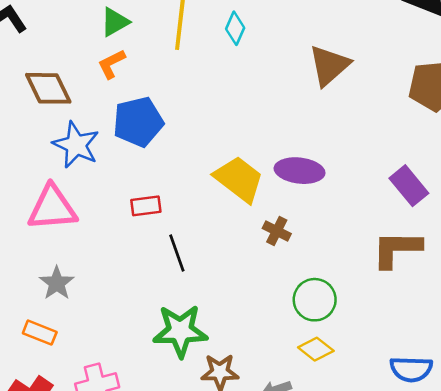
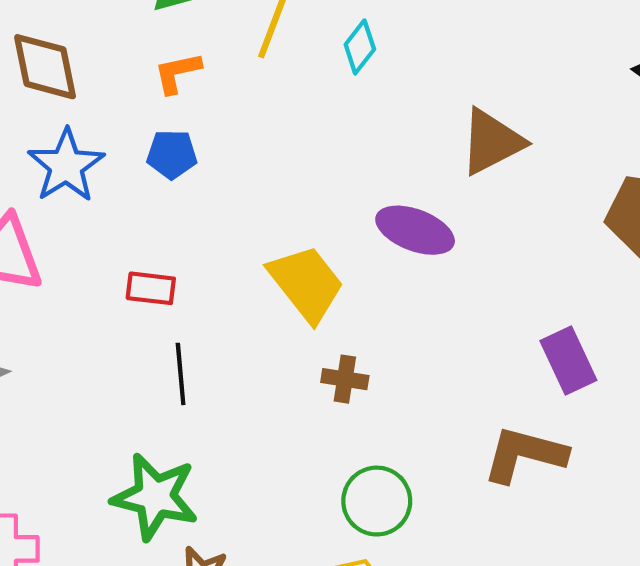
orange L-shape: (112, 64) -> (177, 73), moved
blue pentagon: (138, 122) -> (172, 154), size x0.6
purple ellipse: (300, 171) -> (415, 230), moved
brown cross: (277, 231) -> (345, 379), turned -32

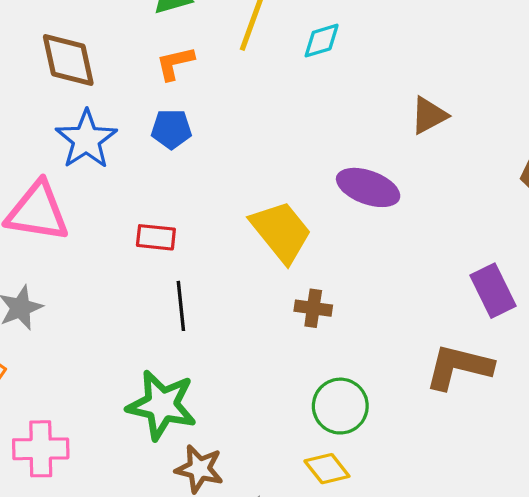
cyan diamond: (360, 47) -> (322, 41), turned 36
brown triangle: (492, 142) -> (429, 115), size x0.7

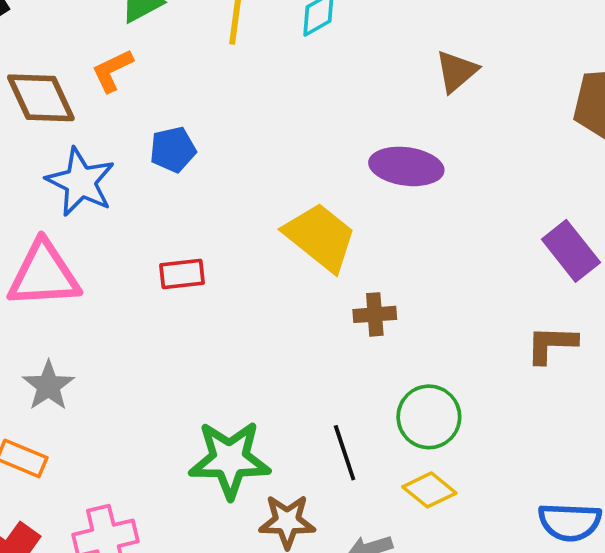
orange L-shape: (175, 63) -> (112, 71), moved
black line: (181, 306) -> (345, 453), moved
brown L-shape: (459, 367) -> (551, 344), size x0.7

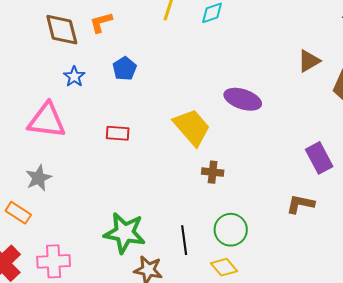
brown triangle: (456, 71) -> (309, 61), moved
blue pentagon: (173, 150) -> (125, 69), turned -30
blue star: (81, 182) -> (74, 77), size x0.6

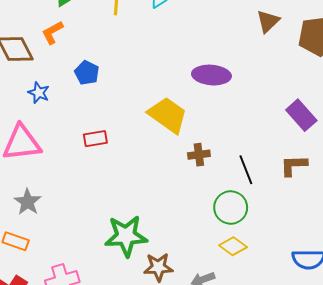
black line: (184, 240) -> (246, 170), moved

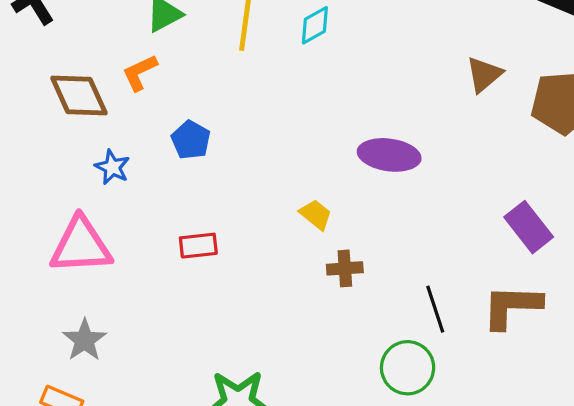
yellow trapezoid: (168, 115) -> (316, 215), size x0.5
brown cross: (199, 155) -> (345, 268), moved
brown L-shape: (294, 165) -> (512, 306), size x1.4

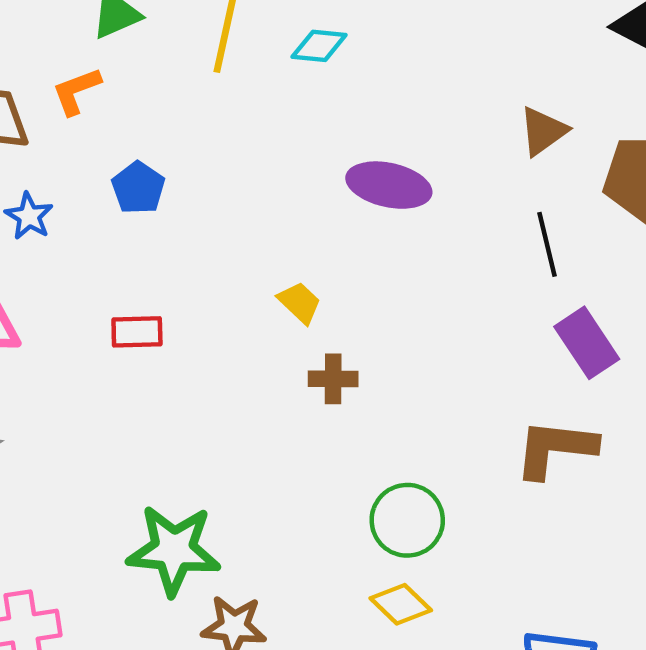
cyan diamond: (315, 25) -> (319, 46), turned 30
purple ellipse: (389, 155) -> (389, 185), moved
black line: (435, 309) -> (547, 244), moved

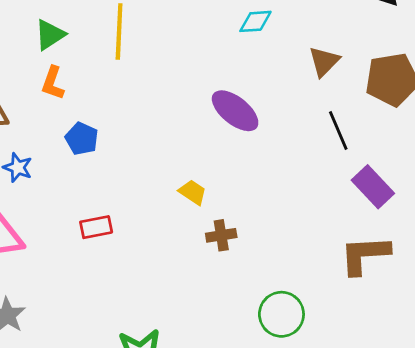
cyan diamond: (319, 46) -> (255, 21), moved
orange L-shape: (76, 91) -> (53, 83), moved, turned -40
purple ellipse: (389, 185) -> (235, 111), turned 36

